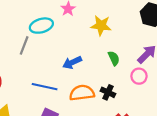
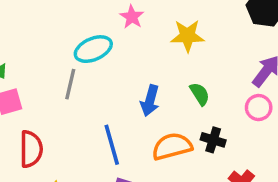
green semicircle: (114, 58) -> (200, 94), moved
blue arrow: (72, 62) -> (150, 101), turned -42
blue line: (45, 87) -> (112, 145), turned 70

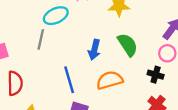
green semicircle: (200, 94) -> (128, 45), size x1.5
black cross: (213, 140) -> (156, 75), moved

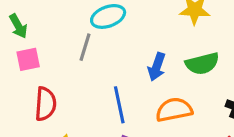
green semicircle: (128, 45) -> (202, 64), turned 105

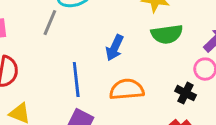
green semicircle: (202, 64) -> (167, 34), moved

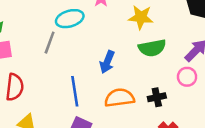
black cross: (186, 93) -> (157, 97), moved, turned -36

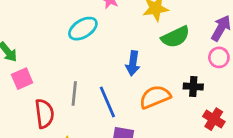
gray line: (50, 43) -> (74, 94), moved
black cross: (157, 97) -> (193, 87), turned 30

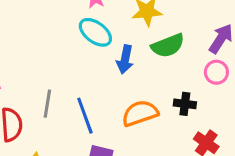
cyan ellipse: (83, 29) -> (95, 32), moved, turned 64
blue arrow: (133, 63) -> (125, 59), moved

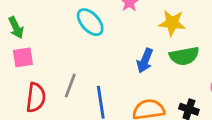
cyan ellipse: (95, 32) -> (90, 22), moved

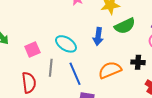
cyan ellipse: (90, 22) -> (66, 44), moved
pink square: (23, 57) -> (32, 50), moved

